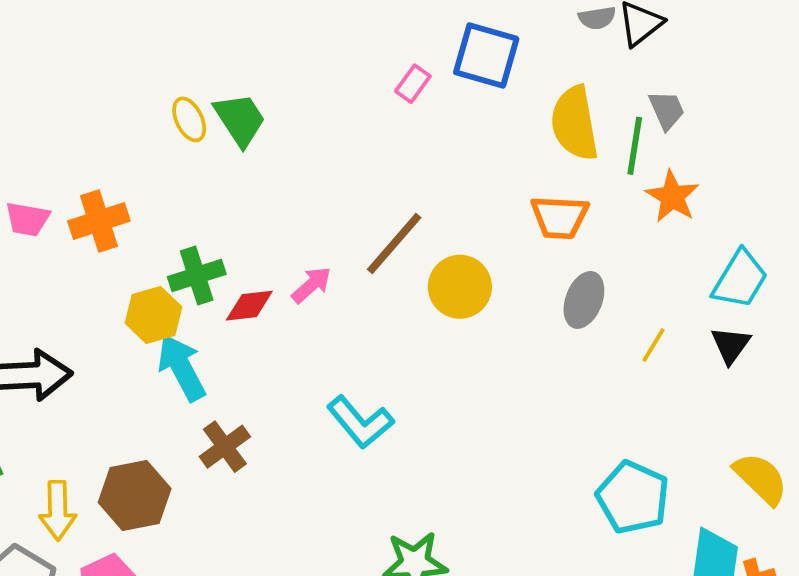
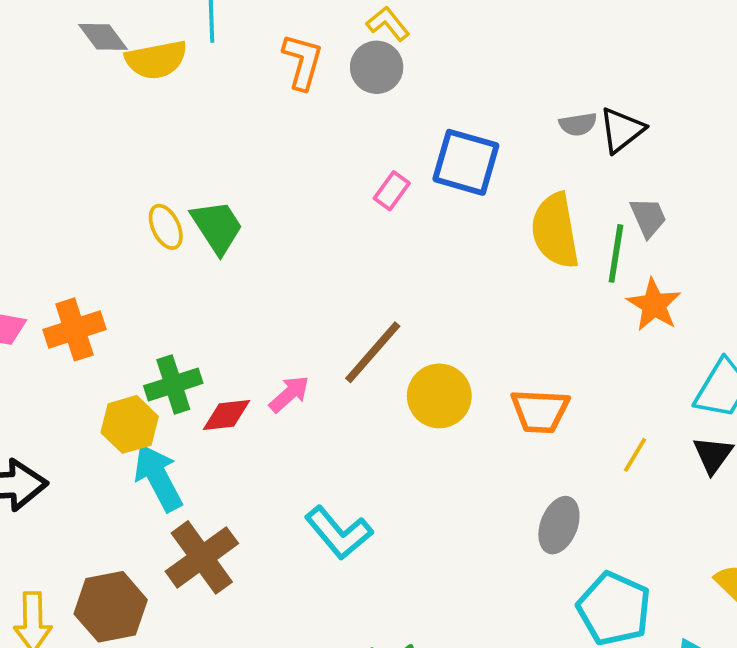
orange trapezoid: (560, 217) -> (540, 411), moved
gray ellipse: (584, 300) -> (559, 525), moved
brown cross: (225, 447) -> (202, 557), size x1.4

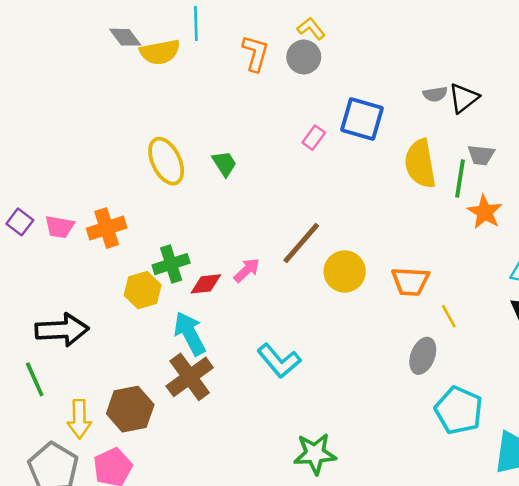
gray trapezoid: (648, 217) -> (481, 155), turned 120
yellow ellipse: (166, 227) -> (166, 161), size x1.6
green trapezoid: (217, 227) -> (224, 164), moved, size x0.7
yellow line: (635, 455) -> (449, 316), moved, turned -60
cyan arrow: (158, 478) -> (190, 333), moved

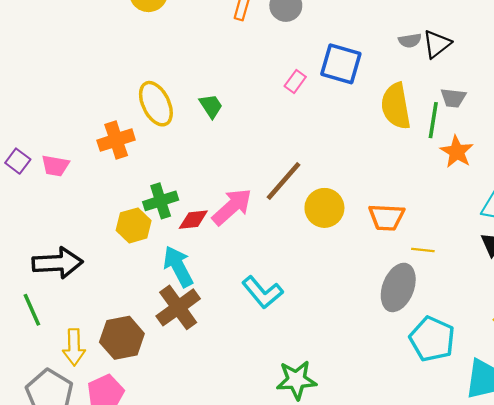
orange cross: (107, 228) -> (116, 140), moved
pink arrow: (247, 270) -> (232, 207), size x1.6
yellow line: (449, 316) -> (423, 250), turned -55
gray ellipse: (423, 356) -> (398, 287), size x1.4

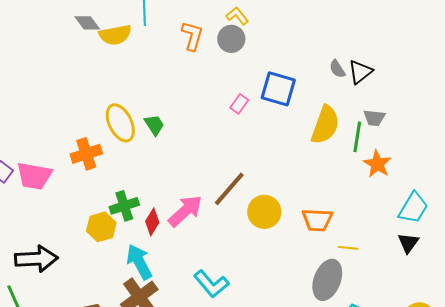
gray semicircle: (410, 41) -> (337, 69), turned 66
green trapezoid: (211, 106) -> (154, 125), moved
yellow semicircle: (396, 106) -> (325, 125), turned -150
pink trapezoid: (55, 166) -> (34, 176), size x1.5
red diamond: (193, 220) -> (152, 222), turned -52

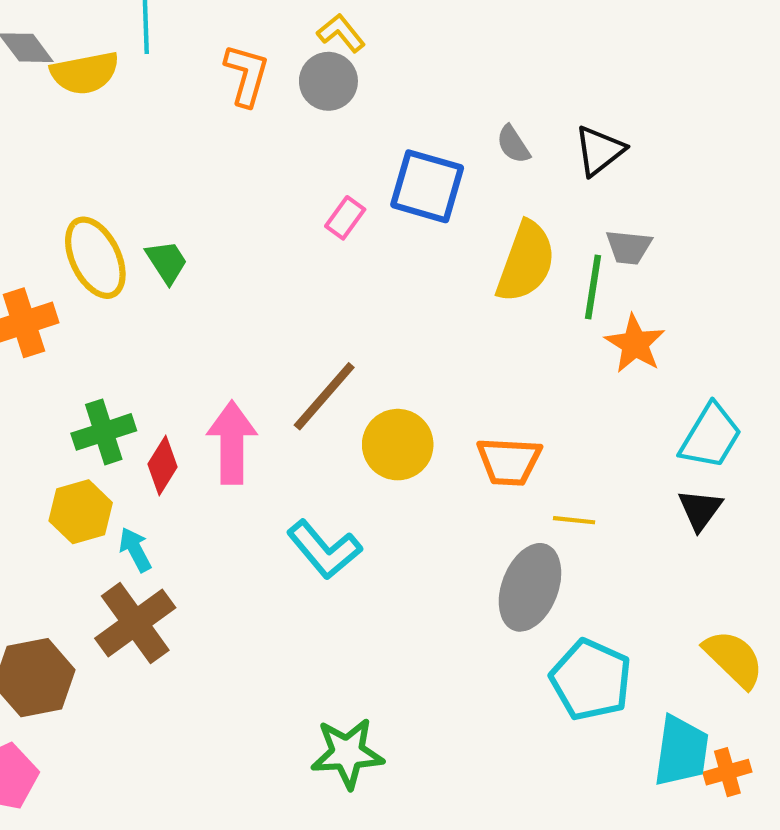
gray semicircle: (337, 69) -> (513, 144), moved
pink arrow: (185, 211) -> (232, 442), turned -48
yellow hexagon: (101, 227) -> (81, 512), moved
cyan arrow: (139, 262) -> (135, 550), size x0.6
cyan L-shape: (211, 284) -> (324, 550), moved

